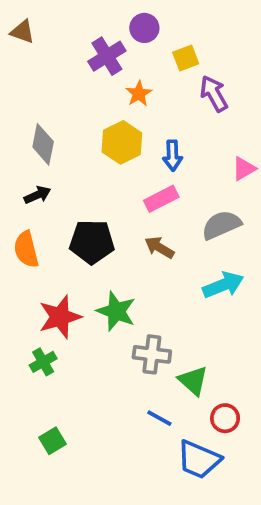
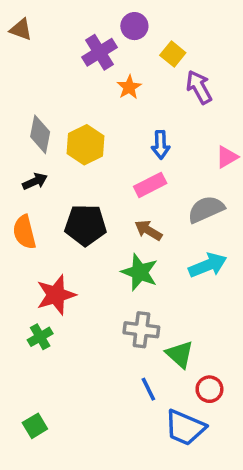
yellow square: (186, 58) -> (173, 54), turned -30
yellow hexagon: (122, 142) -> (86, 145), moved
green star: (116, 311) -> (140, 272), moved
blue line: (159, 418) -> (148, 389), turned 35
green square: (52, 441) -> (35, 426), moved

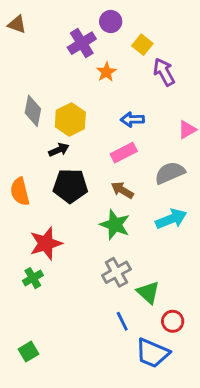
blue arrow: (161, 145) -> (132, 119), turned 90
black arrow: (35, 181) -> (59, 150), moved
gray cross: (141, 330) -> (116, 272), turned -36

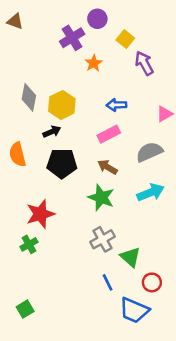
orange semicircle: (20, 192) -> (18, 154), moved

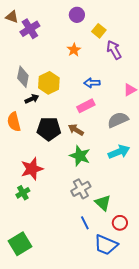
purple cross: (72, 38) -> (30, 29), moved
black arrow: (52, 132) -> (32, 99), moved
brown arrow: (108, 167) -> (76, 130), moved
green square: (25, 309) -> (20, 244), size x1.6

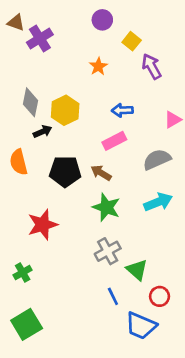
green cross: (23, 193) -> (23, 272), moved

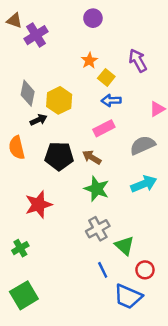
yellow square: (132, 41) -> (106, 77), moved

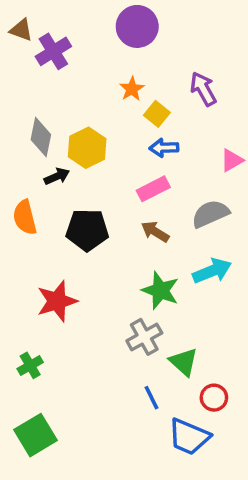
purple circle: (93, 18) -> (137, 26), size x1.5
brown arrow: (92, 157) -> (155, 232), moved
green star: (97, 189) -> (160, 291), moved

